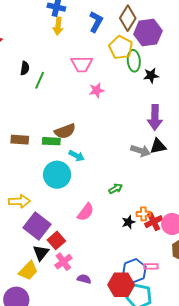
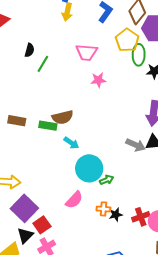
cyan circle: (57, 175) -> (89, 168), moved
orange cross: (143, 214) -> (103, 209), moved

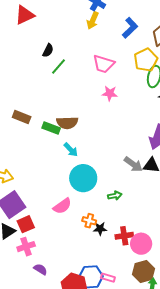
green arrow: (107, 180) -> (115, 196), moved

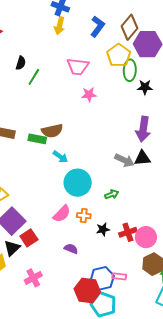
orange cross: (89, 221) -> (84, 216), moved
pink cross: (26, 247) -> (33, 278), moved
purple semicircle: (40, 269) -> (71, 249), moved

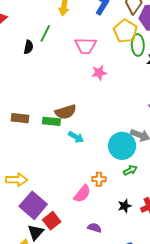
green line: (34, 77) -> (45, 33), moved
cyan circle: (78, 183) -> (122, 146), moved
orange cross: (84, 216) -> (99, 179), moved

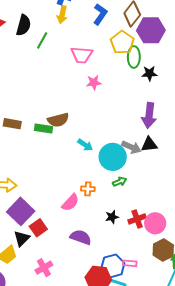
black semicircle: (28, 47) -> (24, 25), moved, size x1.5
cyan arrow: (76, 137) -> (85, 145), moved
purple semicircle: (94, 228) -> (81, 237), size x1.5

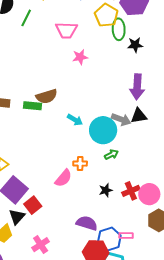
purple semicircle: (81, 237) -> (87, 223), moved

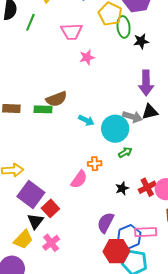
purple semicircle: (87, 223) -> (106, 223), turned -75
pink rectangle: (126, 235) -> (146, 232), size x1.5
pink cross: (41, 245) -> (51, 243), moved

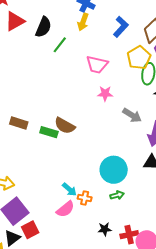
brown semicircle: (56, 99) -> (65, 126), turned 35
gray arrow: (132, 117) -> (132, 115), moved
cyan arrow: (86, 120) -> (69, 189), moved

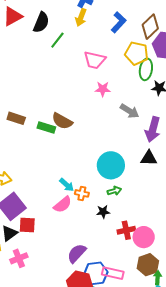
yellow pentagon: (139, 58) -> (137, 53), turned -30
black star: (105, 229) -> (103, 212), moved
red square: (30, 230) -> (27, 225), turned 30

